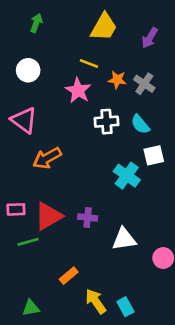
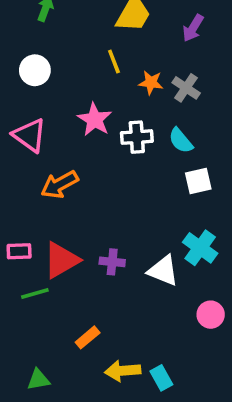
yellow line: (89, 63) -> (114, 61), turned 48
pink star: (78, 91) -> (95, 119), moved
cyan cross: (127, 176) -> (200, 248), moved
white triangle: (124, 239) -> (163, 271), moved, turned 30
yellow arrow: (96, 301) -> (123, 371), turned -60

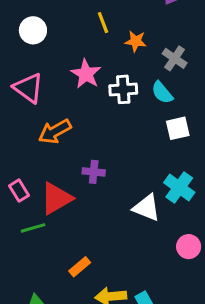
gray cross: (186, 88) -> (175, 58), moved
pink rectangle: (19, 251) -> (19, 191), turned 60
purple cross: (112, 262) -> (94, 172), moved

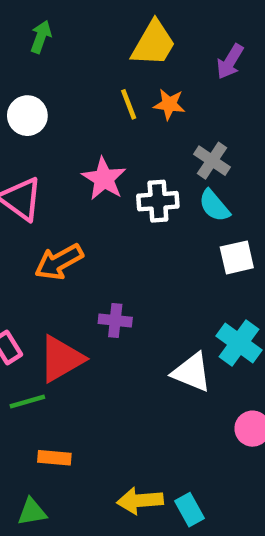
orange star: (136, 41) -> (169, 104), moved
gray cross: (175, 58) -> (212, 161), moved
orange rectangle: (80, 267) -> (54, 458), moved, turned 45

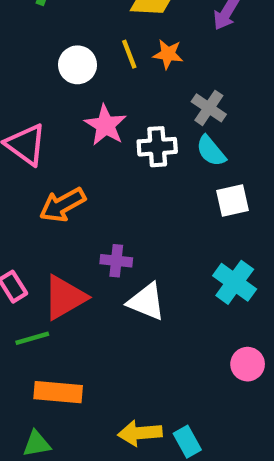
white circle: (27, 116) -> (77, 65), moved
white triangle: (192, 372) -> (146, 302), moved
orange rectangle: (54, 458) -> (58, 392), size x1.5

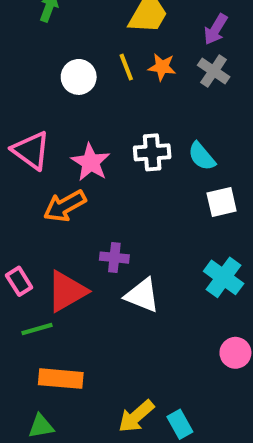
gray cross: (209, 108) -> (214, 71), moved
pink star: (105, 125) -> (91, 162), moved
yellow arrow: (140, 433) -> (136, 416), turned -36

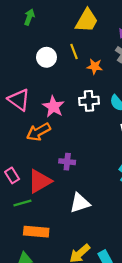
orange star: (162, 67) -> (95, 66), moved
white triangle: (142, 295) -> (80, 203), moved, turned -40

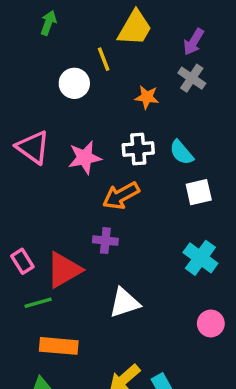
yellow line: (74, 52) -> (104, 59), moved
pink star: (53, 107) -> (85, 158), turned 30
orange arrow: (38, 132) -> (121, 196), moved

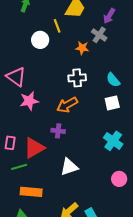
gray cross: (192, 78) -> (99, 35), moved
cyan semicircle: (181, 152) -> (113, 80), moved
pink star: (85, 158) -> (29, 101), moved
pink rectangle: (22, 261) -> (10, 143), turned 40

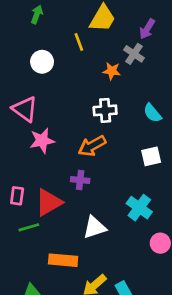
white circle: (40, 40) -> (42, 62), moved
white square: (112, 103) -> (151, 156), moved
cyan cross: (113, 141) -> (139, 208), moved
orange rectangle: (31, 192) -> (63, 260), moved

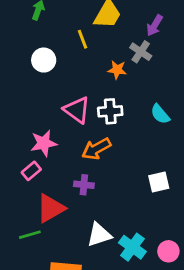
pink triangle: (25, 109) -> (77, 110), moved
white square: (151, 156) -> (159, 182), moved
pink rectangle: (17, 196) -> (31, 171), moved, turned 42
cyan cross: (139, 208) -> (132, 247), moved

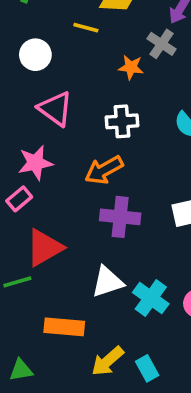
yellow line: (82, 39) -> (86, 28), turned -54
pink triangle: (77, 110) -> (55, 109), moved
purple cross: (84, 185) -> (120, 217), moved, size x1.5

